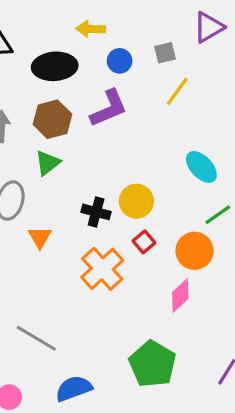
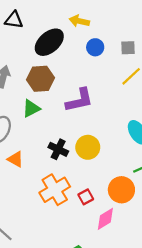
black ellipse: (55, 66) -> (49, 42), turned -48
purple L-shape: (109, 108) -> (79, 100), moved
orange triangle: (40, 237) -> (15, 159), turned -42
red square: (144, 242) -> (86, 197), moved

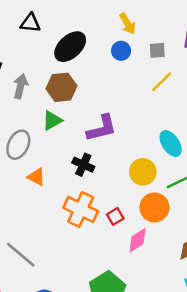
yellow arrow: (79, 21) -> (128, 24), moved, turned -132
purple L-shape: (79, 100) -> (102, 128), moved
yellow circle: (88, 147) -> (143, 172), moved
orange cross: (55, 190) -> (81, 209), turned -32

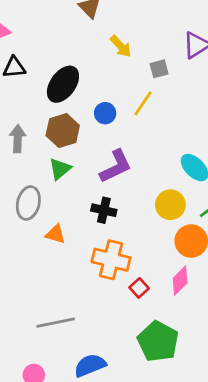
blue circle: (121, 51) -> (105, 113), moved
yellow line: (162, 82) -> (143, 103), moved
red square: (115, 216) -> (139, 288), moved
gray line: (21, 255) -> (56, 323), turned -40

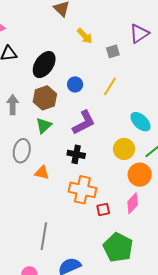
yellow line: (143, 103) -> (110, 86), moved
red square: (139, 288) -> (103, 209), turned 32
gray line: (56, 323) -> (44, 236), turned -68

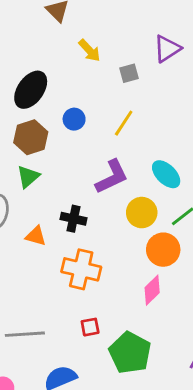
purple L-shape: (84, 123) -> (112, 177), moved
orange triangle: (42, 173) -> (36, 236), moved
red square: (103, 209) -> (90, 327), moved
gray line: (44, 236) -> (25, 334), turned 76

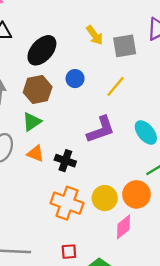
yellow arrow: (90, 50) -> (95, 35), moved
gray square: (129, 73) -> (125, 46), size x1.5
yellow circle: (142, 213) -> (105, 198), moved
orange triangle: (36, 236) -> (35, 154), moved

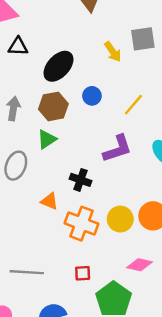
gray square: (125, 46) -> (143, 39), moved
orange triangle: (35, 154) -> (49, 201), moved
pink diamond: (124, 227) -> (139, 265), moved, turned 50

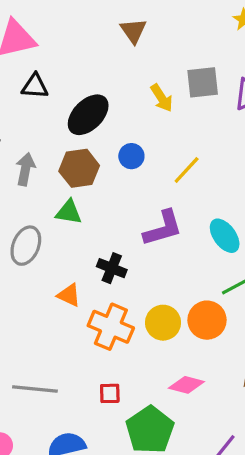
green triangle: (47, 139) -> (69, 212), turned 40

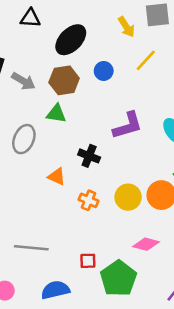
gray arrow: (25, 169) -> (23, 81), turned 110
yellow line: (187, 170) -> (146, 60), moved
orange cross: (111, 327) -> (89, 200), size x0.6
red square: (110, 393) -> (88, 261), moved

